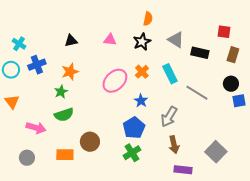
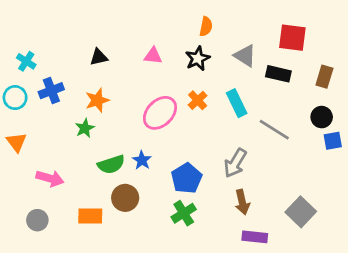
red square: (224, 32) -> (292, 38), moved, size x1.5
blue star: (141, 101) -> (142, 160), moved
green semicircle: (64, 115) -> (111, 164), moved

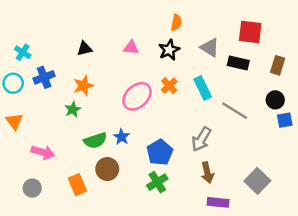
orange rectangle: (90, 216) -> (77, 185), turned 66

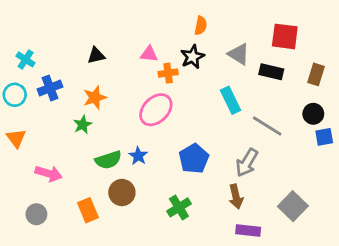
orange cross: (169, 86) -> (168, 73), moved, turned 35
gray arrow: (201, 139) -> (247, 163), moved
blue pentagon: (160, 152) -> (194, 159), moved

